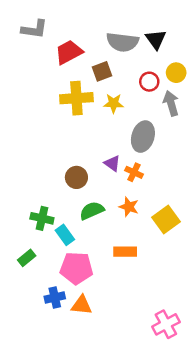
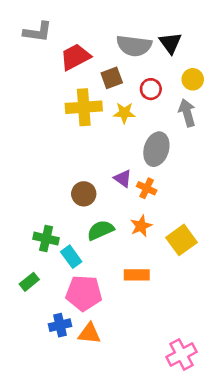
red circle: (149, 82) -> (151, 89), moved
orange star: (129, 207) -> (141, 226), turned 30

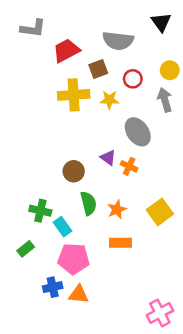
black triangle: (170, 43) -> (161, 22), moved
gray ellipse: (156, 149) -> (138, 132), turned -52
orange star: (141, 226) -> (117, 209), moved
green semicircle: (101, 230) -> (88, 203), turned 100

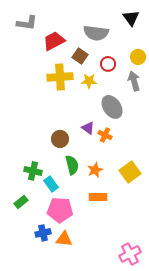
brown square: (98, 69) -> (80, 56), turned -35

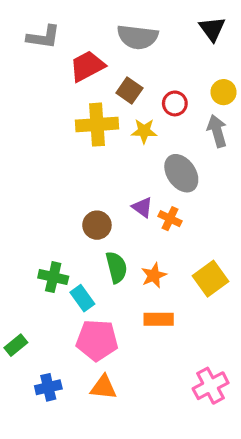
gray semicircle: (96, 33) -> (138, 37), moved
green rectangle: (21, 202) -> (16, 345), moved
blue cross: (43, 233) -> (48, 387), moved
pink cross: (130, 254) -> (211, 386), moved

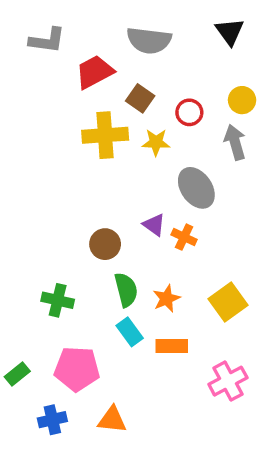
cyan rectangle: (82, 298) -> (130, 332), moved
pink pentagon: (97, 340) -> (77, 369), moved
pink cross: (211, 386) -> (228, 381), moved

